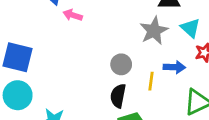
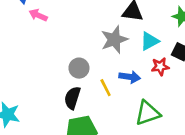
cyan triangle: (190, 28) -> (150, 41), turned 42
yellow line: (151, 81) -> (106, 88), turned -42

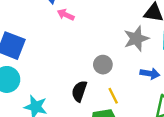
yellow line: (106, 88) -> (113, 96), moved
black semicircle: (72, 98) -> (79, 91), moved

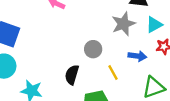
yellow line: (113, 96) -> (113, 72), moved

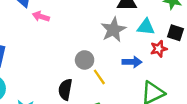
cyan triangle: (154, 25) -> (146, 27), turned 42
yellow line: (113, 72) -> (99, 77), moved

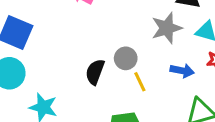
black semicircle: (65, 89) -> (95, 72), moved

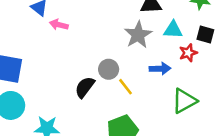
black semicircle: (95, 72) -> (85, 87), turned 30

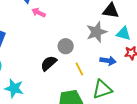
gray circle: (109, 69) -> (66, 46), moved
green triangle: (184, 101) -> (102, 89), moved

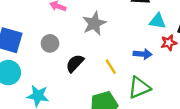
gray star: (97, 32) -> (94, 23), moved
gray circle: (66, 46) -> (50, 43), moved

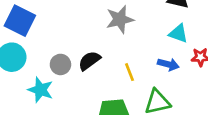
cyan triangle: (158, 21) -> (178, 34), moved
gray circle: (50, 43) -> (60, 64), moved

